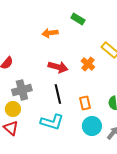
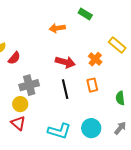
orange rectangle: (85, 103) -> (92, 85), moved
cyan L-shape: (52, 122) -> (59, 131), moved
cyan circle: (92, 126) -> (91, 128), moved

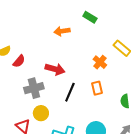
red arrow: (65, 62) -> (55, 69), moved
black line: (65, 89) -> (70, 92), turned 36
yellow circle: (20, 104) -> (41, 113), moved

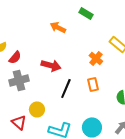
orange arrow: (62, 31) -> (58, 27), turned 35
gray cross: (34, 88) -> (19, 80), moved

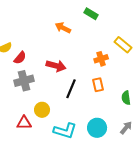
orange cross: (96, 58) -> (101, 59), turned 32
red triangle: (19, 122) -> (24, 123), turned -42

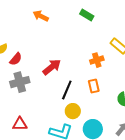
orange arrow: (63, 28) -> (41, 16), moved
red arrow: (56, 66) -> (52, 67), turned -54
yellow circle: (42, 110) -> (73, 111), moved

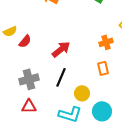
gray cross: (20, 82) -> (29, 79), moved
black line: (67, 90) -> (61, 77), moved

